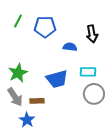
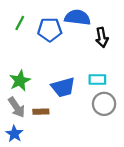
blue semicircle: (70, 47) -> (77, 17), moved, size x1.6
blue star: (27, 120) -> (14, 134), moved

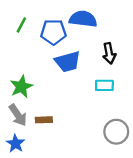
black arrow: (102, 37) -> (109, 53), moved
blue trapezoid: (63, 87) -> (68, 62), moved
gray circle: (104, 104) -> (116, 132), moved

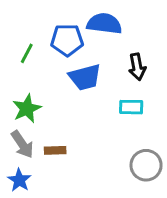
green line: (21, 25) -> (27, 53), moved

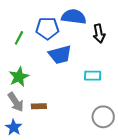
black arrow: (137, 67) -> (99, 34), moved

